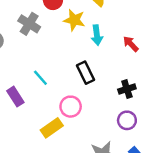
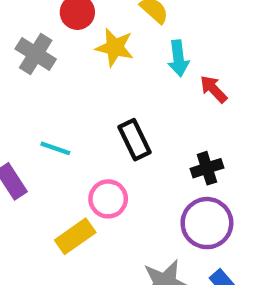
cyan arrow: (97, 35) -> (178, 58), moved
cyan line: (40, 78) -> (55, 148), turned -30
purple circle: (127, 120) -> (207, 223), size x1.5

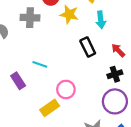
gray cross: (36, 54) -> (30, 18), turned -30
red arrow: (214, 89) -> (118, 50), moved
black rectangle: (134, 140) -> (88, 47), moved

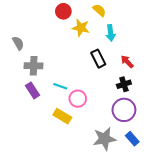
gray cross: (30, 18) -> (34, 66), moved
cyan line: (40, 64) -> (60, 86), moved
yellow rectangle: (50, 108) -> (62, 116), turned 66

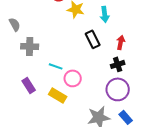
red arrow: (127, 62) -> (121, 42), turned 56
purple rectangle: (33, 90) -> (29, 85), moved

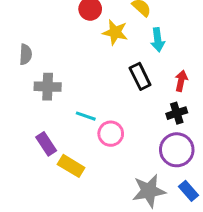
gray semicircle: (15, 24) -> (26, 54), turned 32
yellow rectangle: (58, 95) -> (71, 166), moved

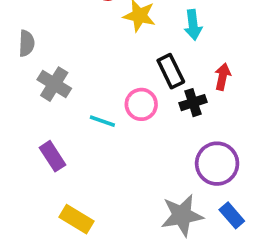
gray cross: (48, 87) -> (54, 84), turned 30
black cross: (177, 113) -> (193, 103), moved
pink circle: (111, 134) -> (141, 104), moved
yellow rectangle: (71, 166) -> (76, 219), moved

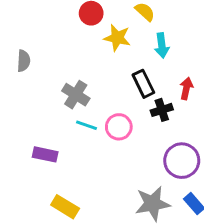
gray cross: (54, 84) -> (76, 95), moved
pink circle: (141, 104) -> (119, 127), moved
purple rectangle: (52, 156) -> (45, 154), turned -45

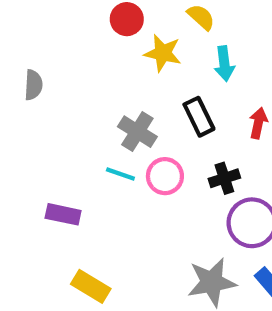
gray cross: (76, 95) -> (137, 132), moved
black cross: (162, 110) -> (224, 178), moved

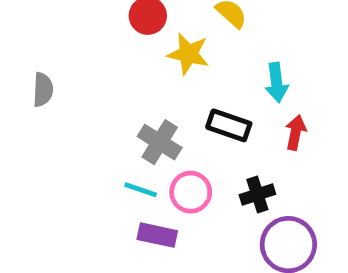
cyan arrow: (224, 64) -> (276, 82), moved
black rectangle: (199, 117) -> (229, 125), turned -45
purple rectangle: (63, 214) -> (157, 235), moved

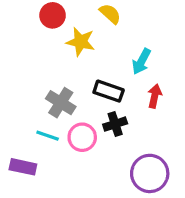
cyan arrow: (276, 82) -> (141, 61), turned 35
black cross: (257, 194) -> (115, 124), moved
purple rectangle: (157, 235) -> (23, 167), moved

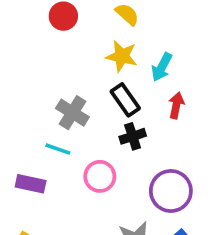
yellow star: (81, 42) -> (122, 56), moved
black rectangle: (109, 91) -> (125, 100), turned 36
pink circle: (82, 137) -> (100, 176), moved

